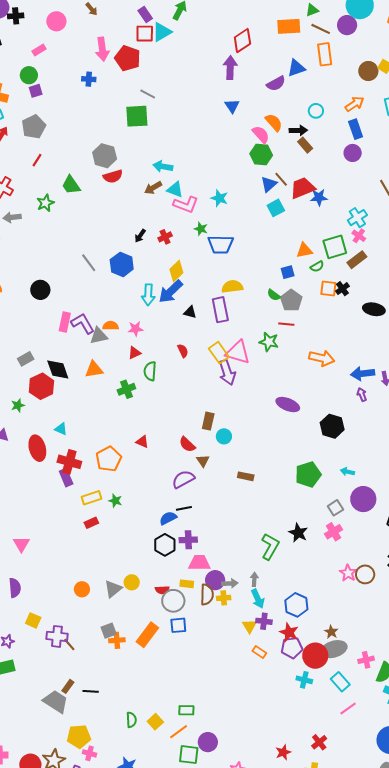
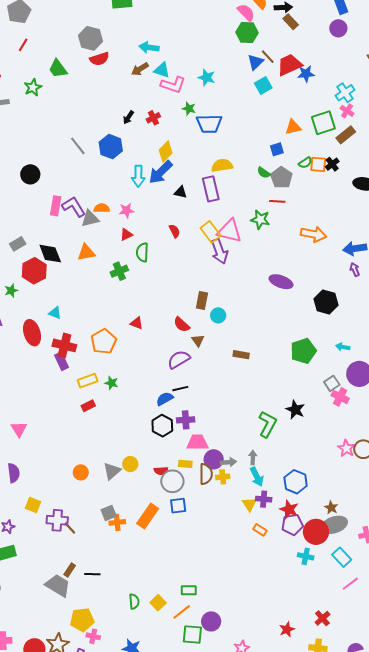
green semicircle: (317, 266) -> (305, 163), moved
pink cross: (333, 532) -> (340, 397), moved, turned -30

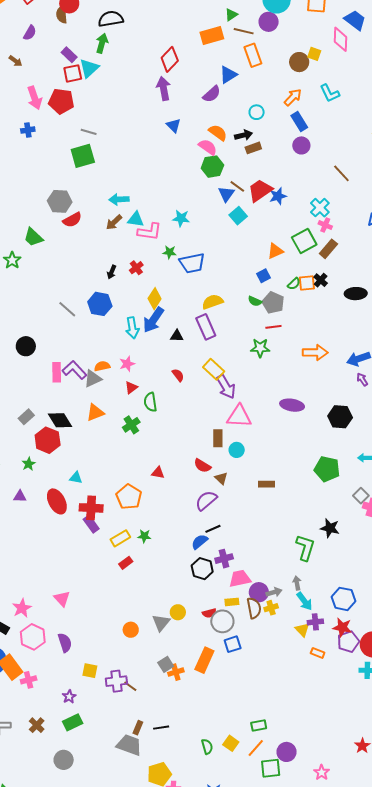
brown rectangle: (291, 22) -> (253, 148), turned -56
pink triangle: (230, 231) -> (239, 416), moved
green pentagon: (303, 351) -> (327, 469), turned -30

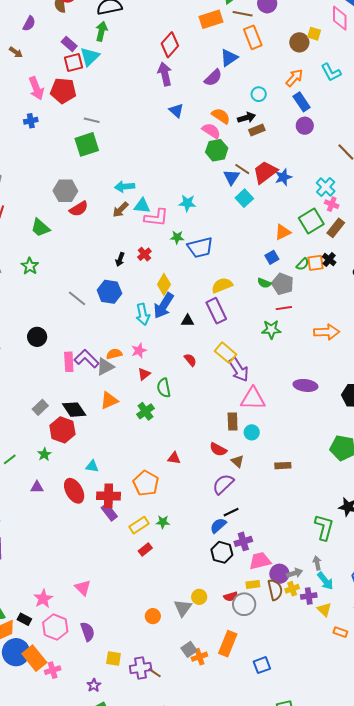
green star: (12, 260) -> (30, 266), moved
purple cross: (315, 622) -> (309, 596), moved
blue square: (233, 644) -> (262, 665), moved

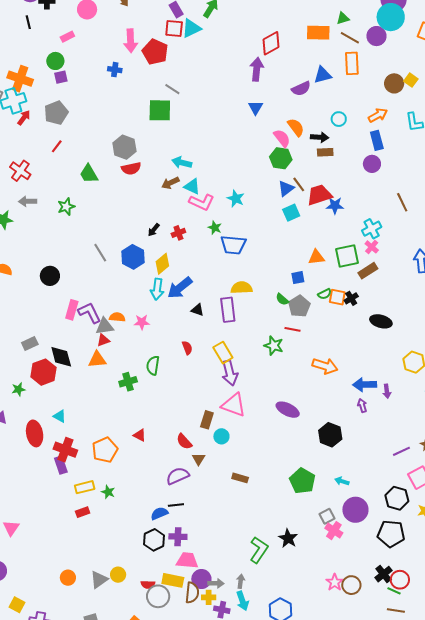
yellow diamond: (164, 284) -> (162, 264), moved
red triangle: (144, 374) -> (103, 340), moved
yellow rectangle: (253, 584) -> (173, 580), size x1.5

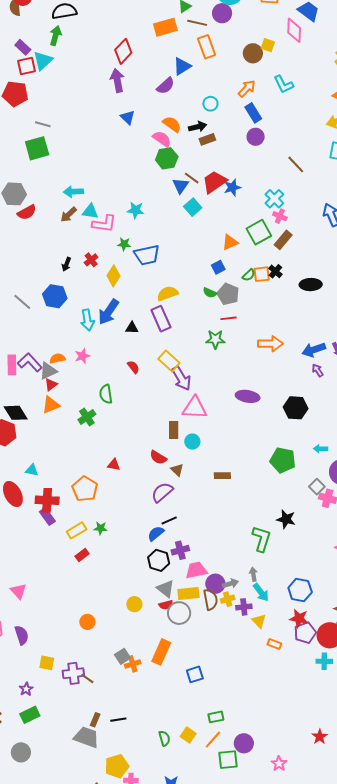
yellow diamond: (162, 264) -> (114, 276), moved
gray triangle: (99, 580) -> (166, 589), moved, turned -30

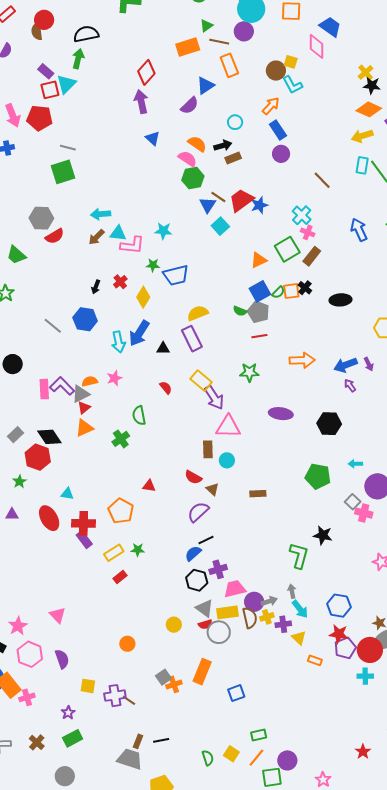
cyan L-shape: (284, 84) -> (293, 85), moved
blue square: (218, 267) -> (260, 291), moved, size x1.5
green star: (215, 339) -> (249, 372), moved

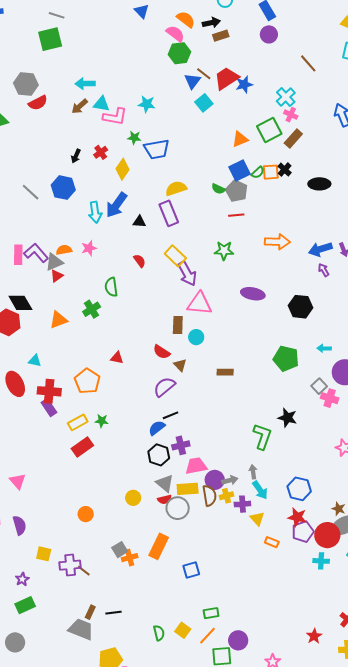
orange triangle: (84, 428) -> (59, 320), moved
red rectangle: (120, 577) -> (82, 447), size x1.5

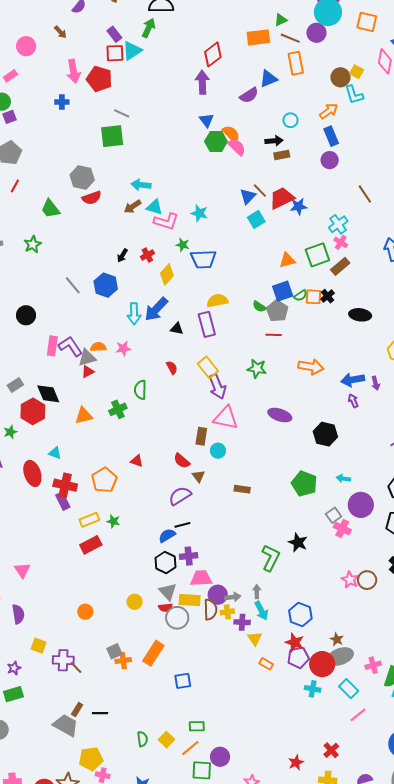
orange semicircle: (186, 19) -> (231, 134), moved
green hexagon: (179, 53) -> (216, 142), moved

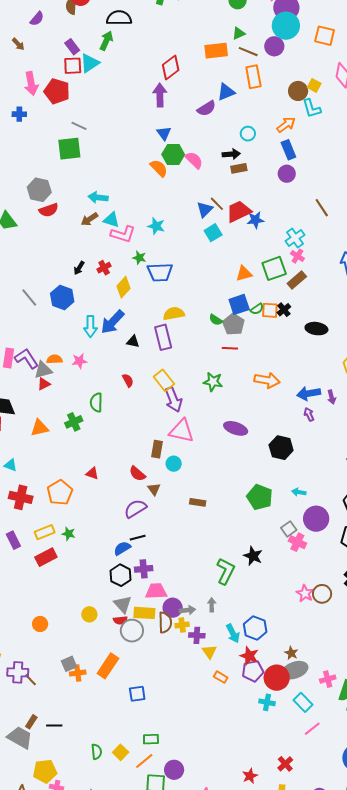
orange semicircle: (231, 134) -> (159, 168), moved
purple rectangle: (63, 501) -> (13, 540), moved
cyan arrow: (261, 611) -> (233, 633), moved

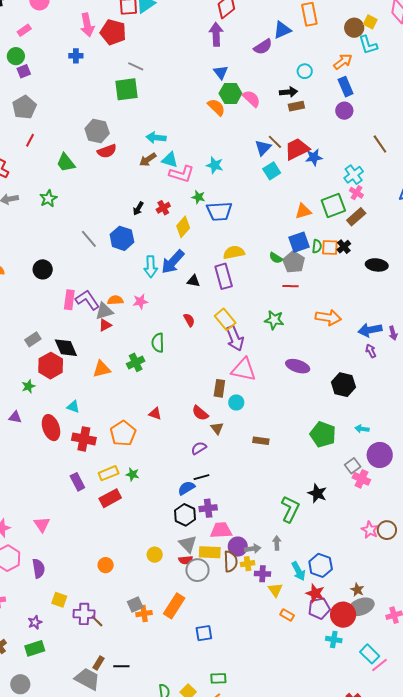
green semicircle: (257, 309) -> (317, 246), turned -48
purple semicircle: (135, 509) -> (199, 448), size x0.7
cyan rectangle: (303, 702) -> (370, 654), moved

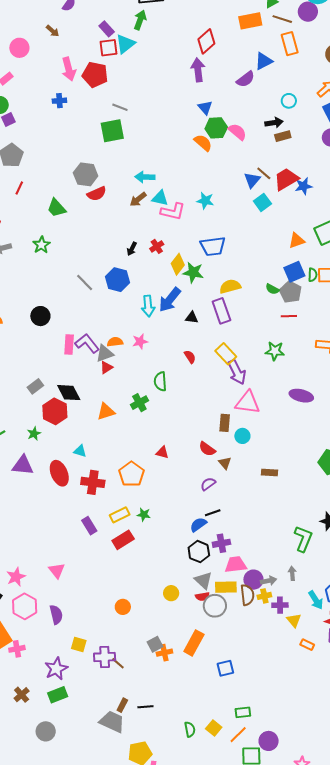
green star: (198, 197) -> (193, 272), moved, size x1.5
purple triangle: (15, 417) -> (23, 465), size x1.6
purple star: (35, 622) -> (56, 669), size x1.6

